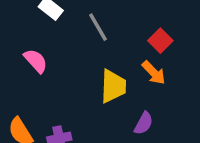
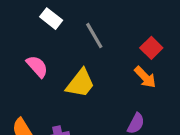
yellow trapezoid: (113, 86) -> (80, 83), moved, turned 36

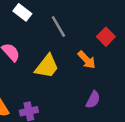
orange arrow: (145, 77) -> (87, 60), moved

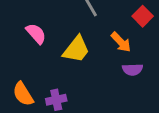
purple semicircle: (93, 100) -> (132, 70), moved, turned 60

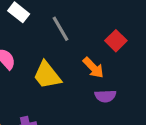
yellow trapezoid: (76, 49) -> (47, 75), turned 104

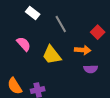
orange arrow: (93, 68) -> (83, 50), turned -42

